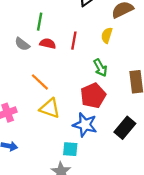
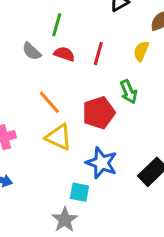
red pentagon: (93, 96) -> (99, 113), moved

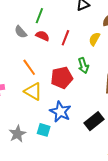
gray star: (65, 220) -> (17, 134), moved

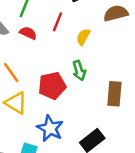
red line: (65, 38) -> (58, 22), moved
yellow semicircle: (94, 39) -> (83, 37), moved

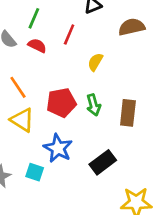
yellow semicircle: (83, 37) -> (95, 62), moved
green arrow: (79, 71) -> (93, 105), moved

